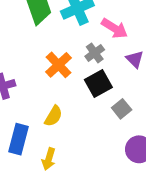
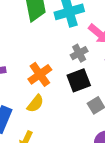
orange cross: (58, 65) -> (40, 74), moved

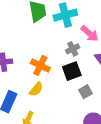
orange cross: (40, 74) -> (40, 66), turned -30

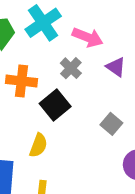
orange cross: (40, 66) -> (21, 81), moved
black square: (72, 71) -> (55, 105), moved

